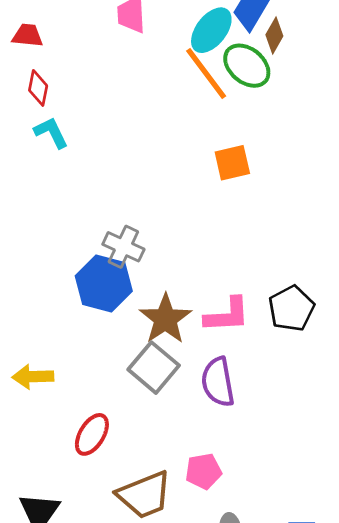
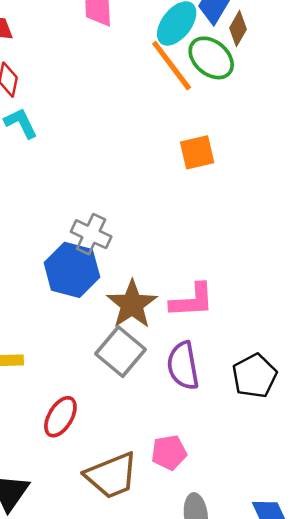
black pentagon: (291, 308) -> (255, 376), moved

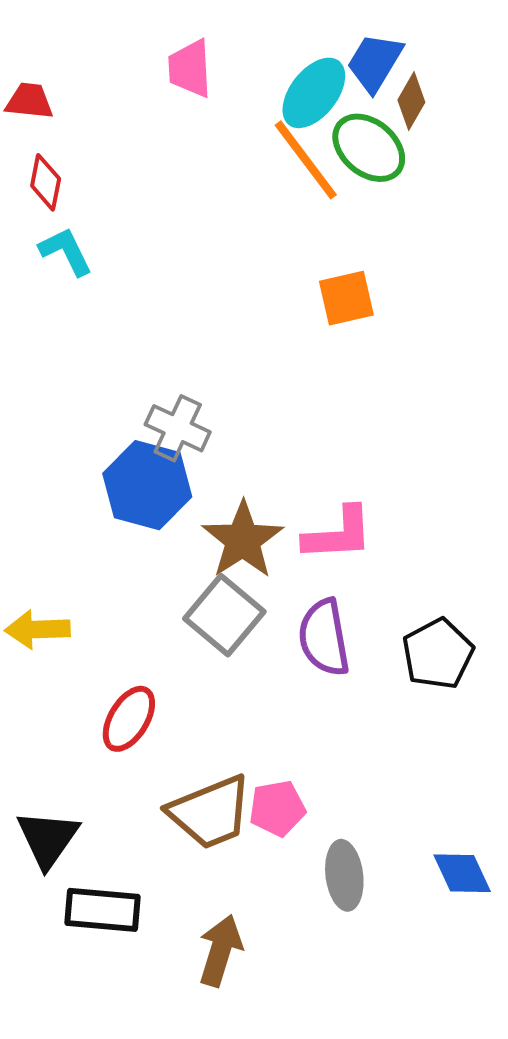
pink pentagon: (169, 452) -> (277, 808), moved

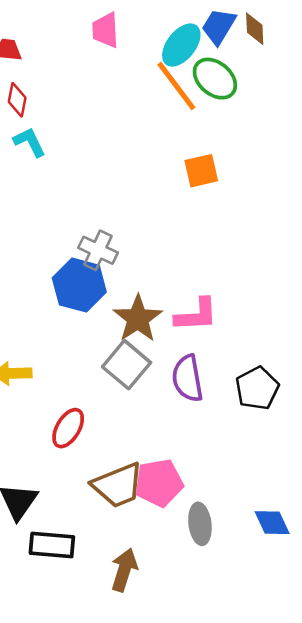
brown diamond: (411, 101) -> (255, 29), moved, turned -32
pink pentagon: (277, 808) -> (159, 483), size x1.4

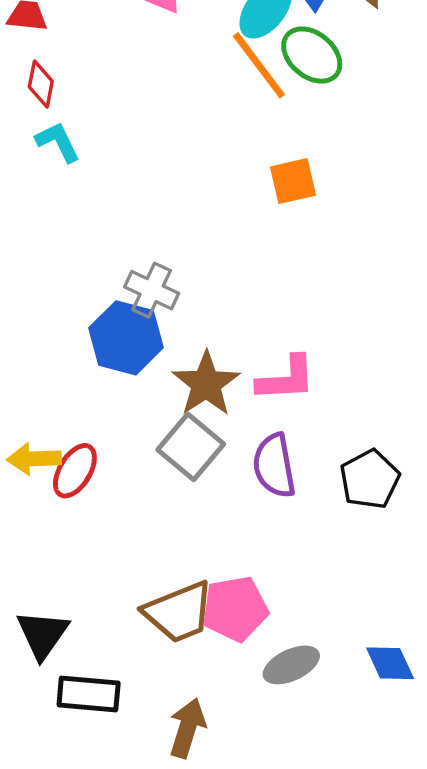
red ellipse: (68, 428) -> (75, 471), moved
gray ellipse: (200, 524) -> (291, 665), turned 72

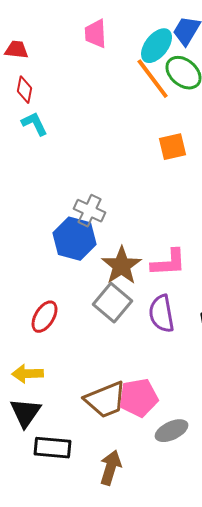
yellow arrow: (34, 459) -> (28, 374), moved

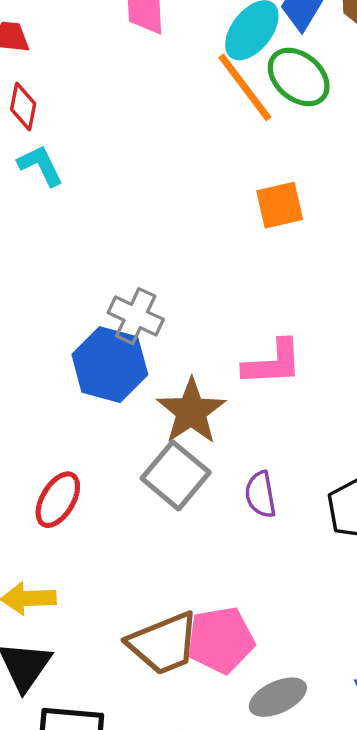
pink L-shape: (169, 263) -> (273, 363), moved
purple semicircle: (162, 314) -> (261, 494), size x0.7

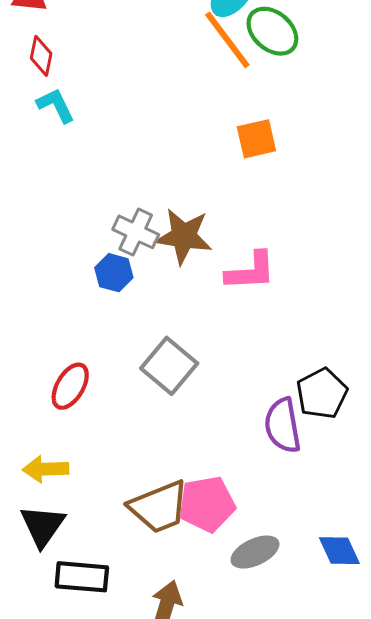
blue hexagon: (110, 365) -> (114, 273), size x0.6
brown star: (191, 411) -> (184, 236), moved, turned -30
purple semicircle: (261, 494) -> (283, 425), moved, size x1.4

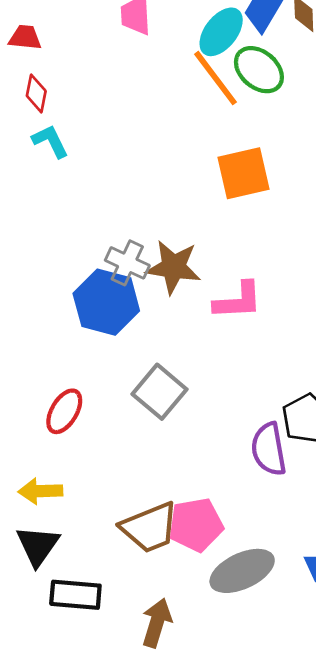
orange square: (256, 139) -> (243, 173), size x1.4
blue hexagon: (114, 273) -> (106, 302), size x1.8
gray ellipse: (255, 552) -> (242, 571), size x1.4

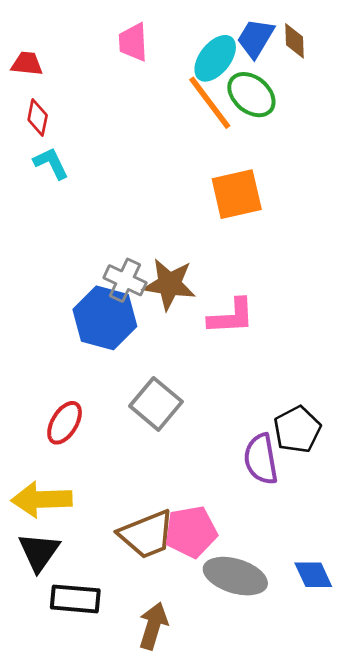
yellow arrow: (40, 491) -> (42, 499), size x1.4
gray ellipse: (242, 571) -> (235, 576), turned 42

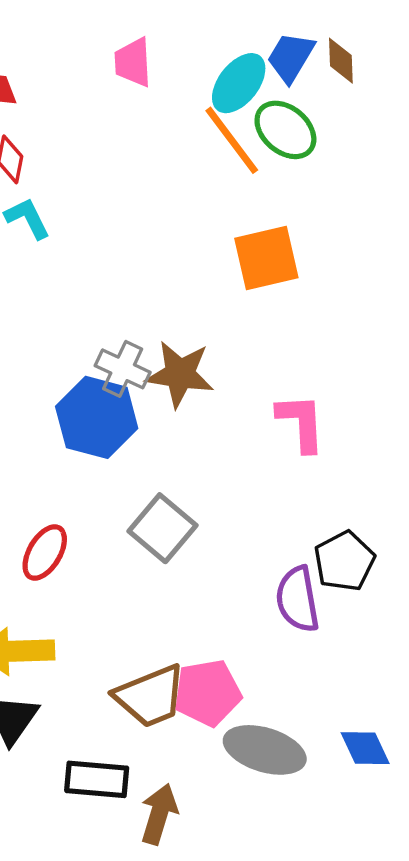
pink L-shape: (231, 317) -> (301, 423), moved, turned -90
black rectangle: (75, 599) -> (97, 779), moved

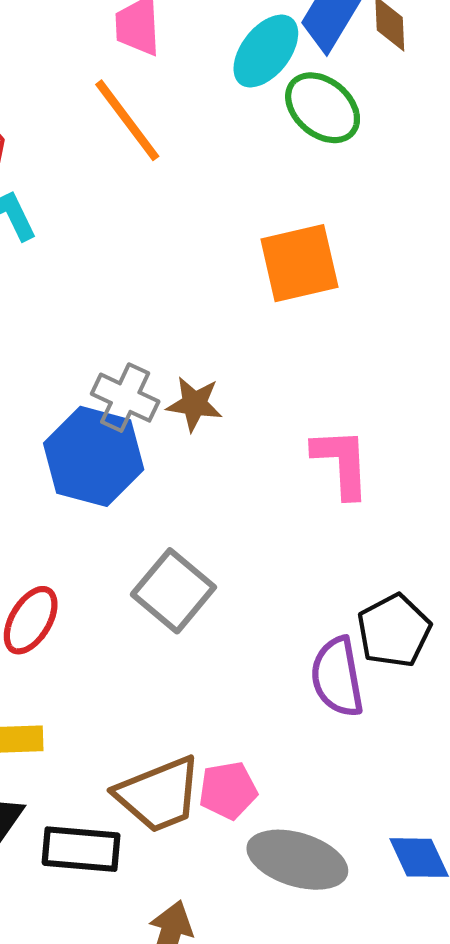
orange line: (232, 140) -> (127, 120), moved
brown star: (180, 374) -> (194, 404), size x0.7
pink pentagon: (208, 693) -> (228, 790), size x0.7
black rectangle: (97, 779) -> (81, 849), moved

